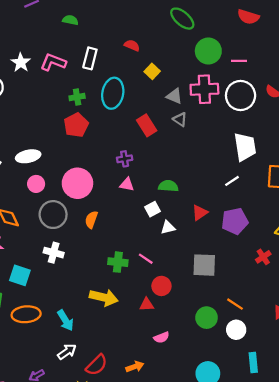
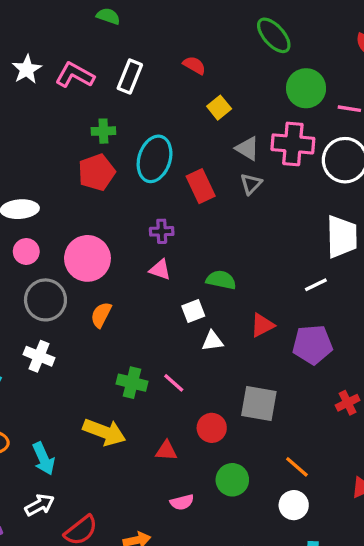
cyan ellipse: (113, 93) -> (155, 159), moved
gray triangle: (180, 119) -> (251, 184), turned 32
red circle: (161, 286) -> (212, 428), moved
green circle: (207, 318) -> (232, 480), moved

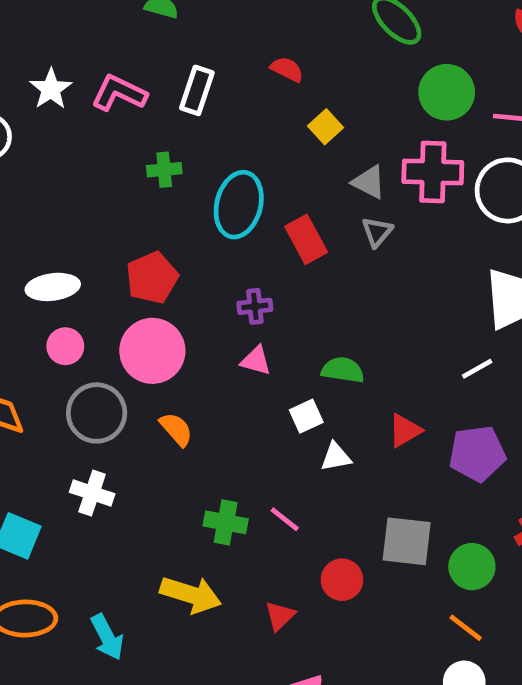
red pentagon: (97, 172) -> (152, 278), moved
orange semicircle: (101, 315) -> (176, 429), turned 115
red triangle: (166, 451) -> (280, 616), turned -45
green circle: (232, 480) -> (472, 567), moved

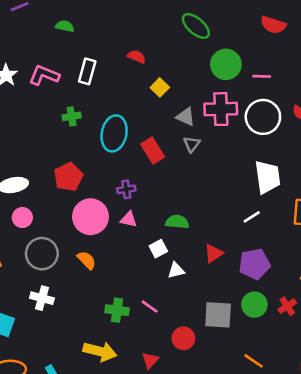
pink circle: (152, 351) -> (90, 217), moved
green circle: (472, 567) -> (254, 305), moved

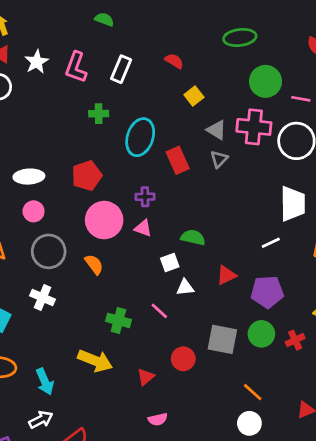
green ellipse: (196, 26) -> (240, 37), turned -56
pink L-shape: (44, 75) -> (76, 67), turned -100
pink line: (150, 307) -> (159, 311), moved

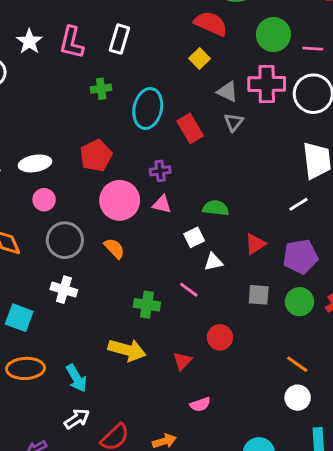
red semicircle: (174, 61) -> (211, 24), moved, size x1.6
gray square: (222, 339) -> (259, 295), moved, size x0.7

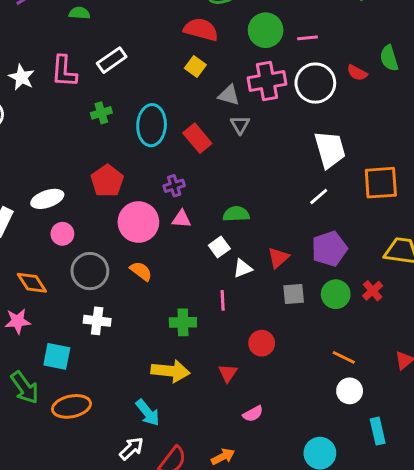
white rectangle: (119, 39) -> (112, 60), turned 48
red triangle: (255, 244) -> (278, 258), moved
pink line: (189, 290) -> (223, 300), turned 60
cyan arrow: (76, 378) -> (148, 413), moved

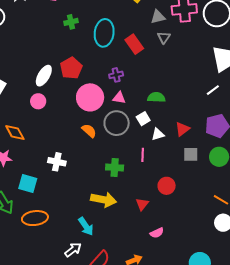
gray triangle: (229, 95) -> (158, 17), turned -35
white ellipse: (47, 199) -> (44, 76), moved, turned -45
gray circle: (90, 271) -> (117, 123), moved

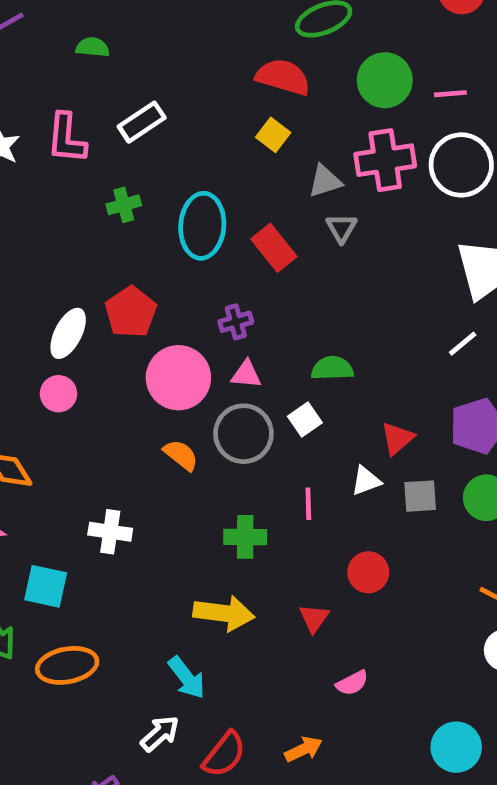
white triangle: (158, 134) -> (366, 481), moved

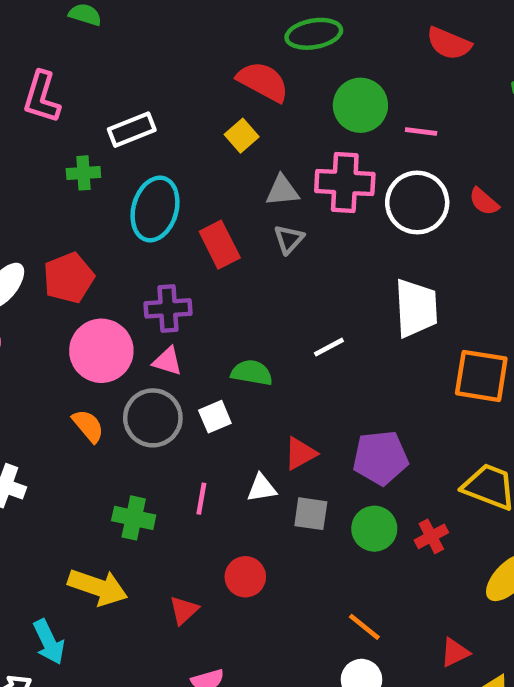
white rectangle: (142, 122) -> (132, 130), moved
purple cross: (236, 322) -> (168, 308), size x1.4
white line: (463, 344) -> (329, 347), moved

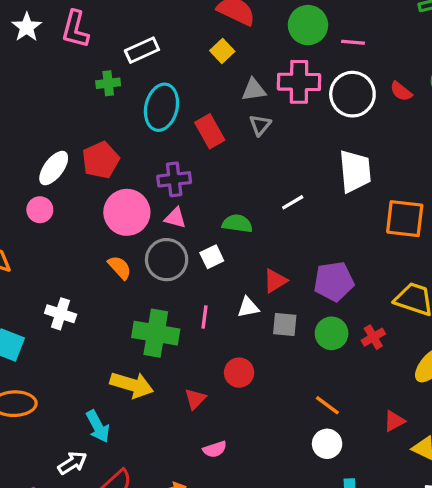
green cross: (134, 518) -> (156, 333), size x1.5

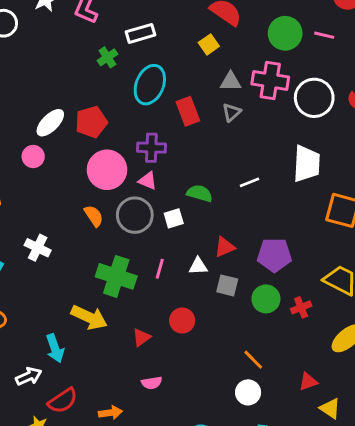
pink line: (353, 42) -> (324, 35), moved
green cross: (108, 83) -> (107, 57), turned -36

